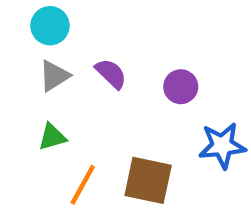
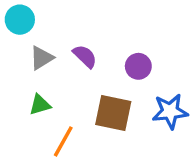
cyan circle: (50, 26) -> (20, 20), moved
brown square: (148, 180) -> (113, 113), moved

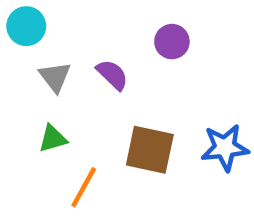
gray triangle: (42, 58) -> (55, 77), turned -36
purple circle: (138, 66) -> (172, 42), moved

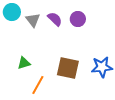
purple semicircle: (112, 75) -> (55, 19), moved
gray triangle: (55, 77) -> (33, 20), moved

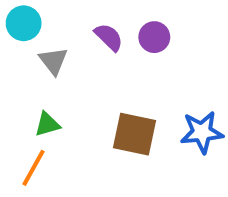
gray triangle: (33, 20) -> (53, 61), moved
orange line: (38, 85) -> (33, 168), moved

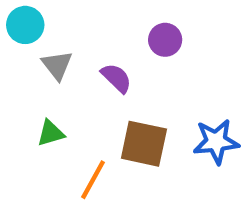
purple semicircle: (109, 37) -> (116, 78), moved
orange line: (33, 168) -> (93, 180), moved

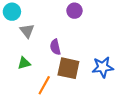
purple circle: (165, 40) -> (74, 11), moved
purple semicircle: (116, 78) -> (55, 47), moved, turned -147

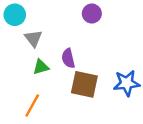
green triangle: (24, 63) -> (41, 67), moved
orange line: (44, 85) -> (32, 105), moved

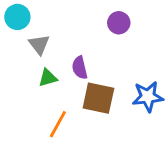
purple circle: (92, 14) -> (119, 23), moved
orange line: (32, 105) -> (58, 124), moved

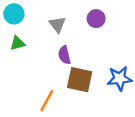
gray triangle: (39, 44) -> (57, 24), moved
green triangle: (48, 78) -> (17, 43), moved

